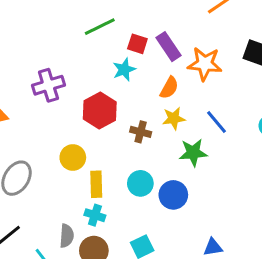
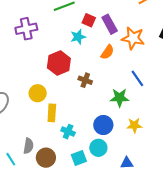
purple cross: (48, 85) -> (26, 29), moved
yellow star: (174, 118) -> (134, 125), moved
cyan circle: (140, 183) -> (98, 148), moved
cyan cross: (95, 215) -> (68, 132), moved

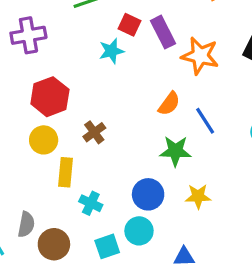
orange semicircle: (107, 52) -> (169, 104), moved
red hexagon: (59, 63) -> (50, 97), moved
brown cross: (85, 80) -> (94, 132), moved, turned 32

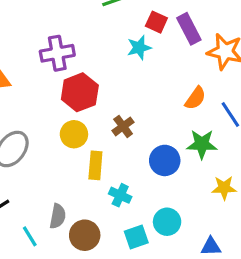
purple cross: (28, 35) -> (57, 53), moved
blue circle: (148, 194) -> (165, 160), moved

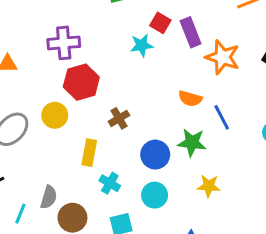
orange semicircle: (195, 98) -> (190, 99), turned 65
yellow circle: (74, 134) -> (55, 115), moved
cyan circle: (167, 222) -> (155, 195), moved
cyan line: (30, 236) -> (20, 214), turned 48

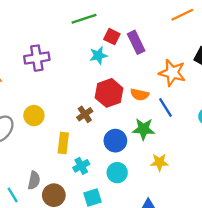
orange star: (223, 57) -> (172, 73), moved
red hexagon: (81, 82) -> (109, 93), moved
cyan cross: (110, 183) -> (81, 166), turned 35
cyan line: (20, 214) -> (13, 195), turned -49

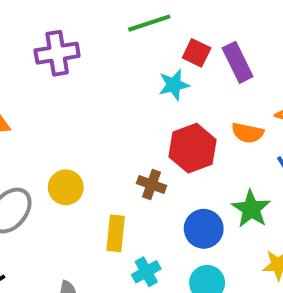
purple cross: (37, 58) -> (57, 53), moved
orange semicircle: (140, 95) -> (248, 133), moved
brown cross: (85, 114) -> (152, 185), turned -35
green star: (144, 129) -> (251, 209), turned 30

